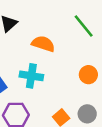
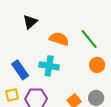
green line: (84, 26) -> (89, 39), moved

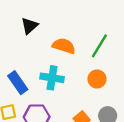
green line: (89, 39) -> (99, 46), turned 70
orange circle: (97, 65) -> (97, 79), moved

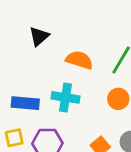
blue rectangle: (18, 83) -> (25, 103), turned -50

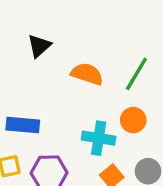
cyan cross: (66, 97) -> (99, 138), moved

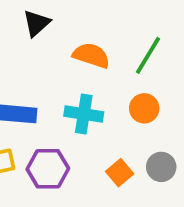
cyan cross: (99, 138) -> (84, 114), moved

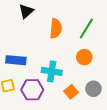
orange semicircle: (91, 55) -> (56, 29), turned 78
cyan cross: (84, 114) -> (52, 71), moved

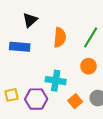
blue rectangle: (16, 60) -> (20, 47), moved

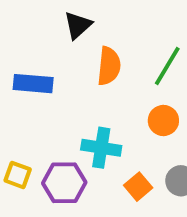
black triangle: (30, 20) -> (78, 25), moved
yellow square: (11, 95) -> (18, 175), turned 32

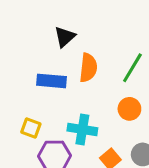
blue rectangle: (33, 84) -> (51, 81), moved
yellow square: (18, 175) -> (31, 128), moved

